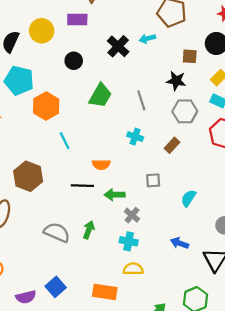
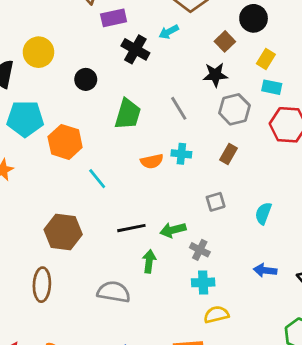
purple rectangle: (77, 19) -> (114, 18), moved
brown square: (190, 56) -> (225, 41), turned -35
orange semicircle: (101, 164) -> (152, 161), moved
green arrow: (89, 230) -> (149, 261), moved

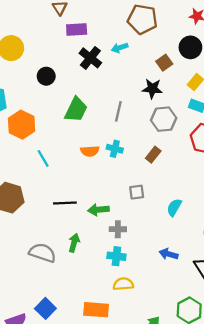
gray line: (179, 108) -> (118, 111), turned 36
gray cross: (200, 250) -> (118, 229), turned -35
green arrow: (149, 261) -> (74, 243), moved

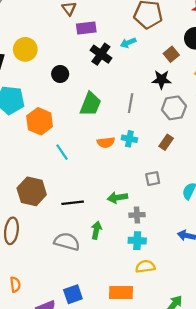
black line: (65, 203) -> (73, 203), moved
blue square: (45, 308) -> (73, 294), turned 30

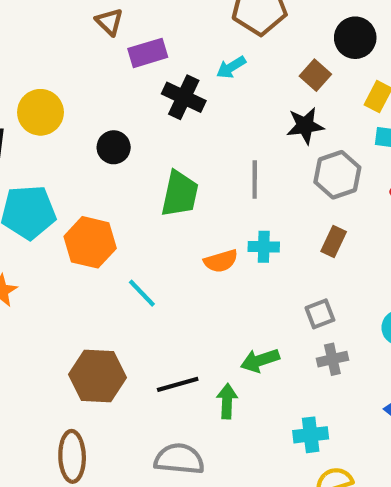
gray cross: (137, 215) -> (332, 359), moved
green arrow: (96, 230) -> (227, 401), moved

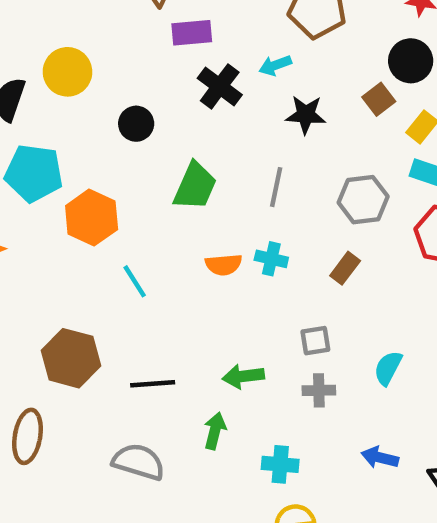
brown square: (315, 75) -> (379, 99), moved
black star: (305, 126) -> (306, 115), moved
green arrow: (227, 401) -> (215, 431), moved

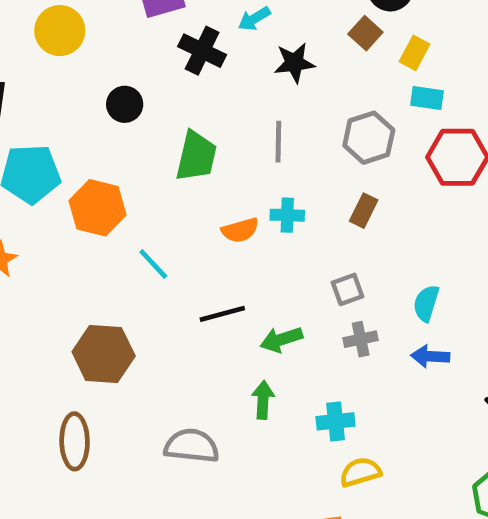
yellow circle: (67, 72) -> (60, 31), moved
black line: (153, 384) -> (222, 314), moved
blue arrow: (380, 457) -> (430, 356), moved

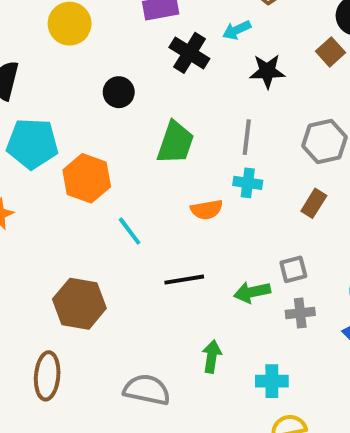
cyan cross: (287, 215) -> (248, 183), moved
green arrow: (281, 339) -> (252, 292), moved

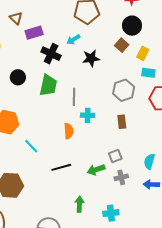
gray line: (247, 137) -> (74, 97), moved
green trapezoid: (175, 143) -> (48, 85), moved
brown rectangle: (314, 203) -> (122, 122), turned -32
orange semicircle: (207, 210) -> (69, 131), turned -77

